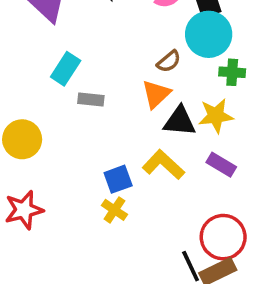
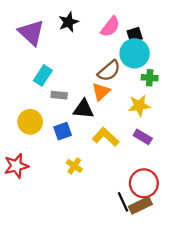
brown semicircle: (169, 61) -> (109, 71), size x1.5
black triangle: (180, 121) -> (84, 109), moved
yellow circle: (22, 139) -> (30, 122), moved
blue square: (118, 179) -> (63, 131), moved

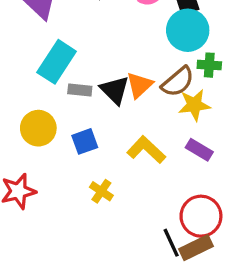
brown semicircle: (109, 71) -> (178, 82), moved
cyan rectangle: (43, 75) -> (57, 62), size x1.4
black triangle: (84, 109) -> (115, 90), moved, turned 40

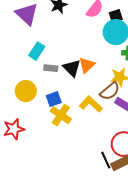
cyan rectangle: (57, 62) -> (37, 51), size x0.7
brown semicircle: (178, 82) -> (110, 91), moved
yellow cross: (101, 191) -> (61, 115), moved, size x1.5

